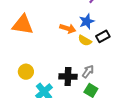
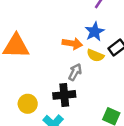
gray arrow: (88, 71) -> (75, 72), moved
black cross: (68, 77) -> (64, 95), moved

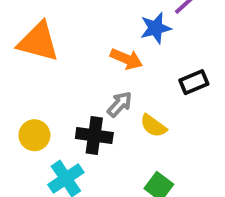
blue star: (95, 32) -> (156, 28), moved
yellow semicircle: (95, 55) -> (153, 126), moved

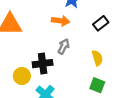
yellow semicircle: (153, 126) -> (97, 58), moved, turned -128
black cross: (94, 136) -> (43, 64), moved

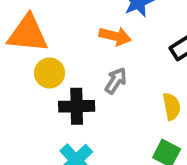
yellow circle: (22, 76) -> (49, 73), moved

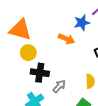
gray arrow: (116, 81) -> (59, 86), moved

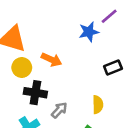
orange arrow: (66, 39) -> (51, 60), moved

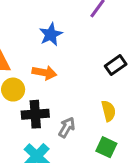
blue star: (89, 32) -> (51, 34), moved

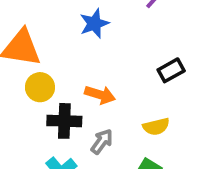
orange arrow: (44, 73) -> (100, 95), moved
yellow semicircle: (109, 111) -> (156, 127), turned 84

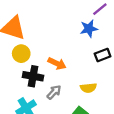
blue star: (94, 24) -> (89, 29), moved

